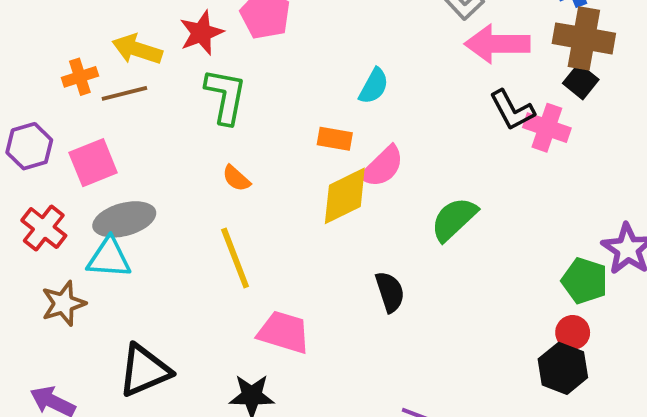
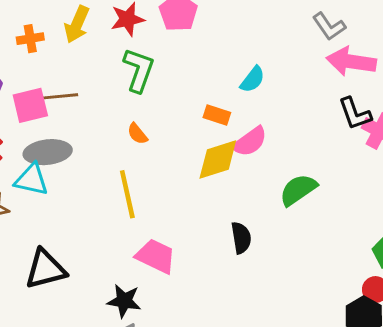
yellow arrow: (137, 49) -> (77, 24), turned -93
brown line: (124, 93) -> (60, 96), moved

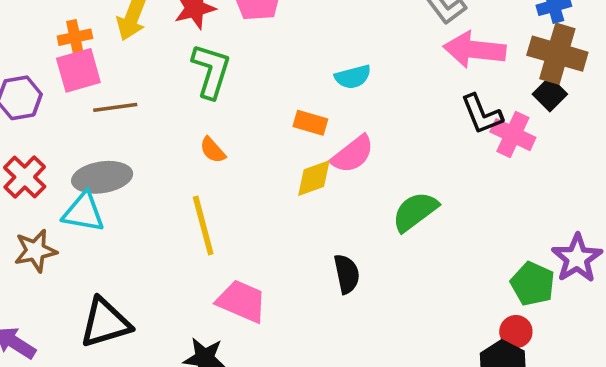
cyan semicircle: (253, 79) -> (353, 77), turned 40
pink square: (30, 105) -> (78, 70), moved
yellow diamond: (218, 160) -> (314, 178), size x0.7

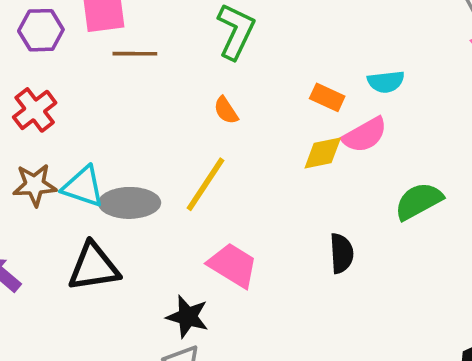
cyan semicircle: (353, 77) -> (386, 82), moved
gray ellipse: (102, 177) -> (130, 203), moved
cyan triangle: (84, 212) -> (83, 187), moved
yellow line: (203, 226) -> (205, 184), turned 40

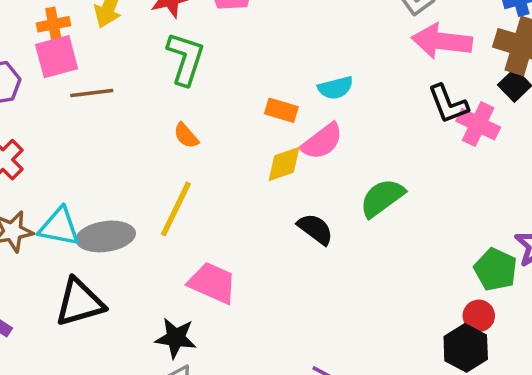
black semicircle: (341, 253) -> (315, 229), moved, turned -42

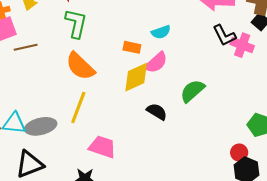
orange semicircle: (186, 136) -> (80, 66), size x2.0
yellow diamond: (284, 164) -> (136, 77), size x1.4
red circle: (479, 316) -> (239, 153), moved

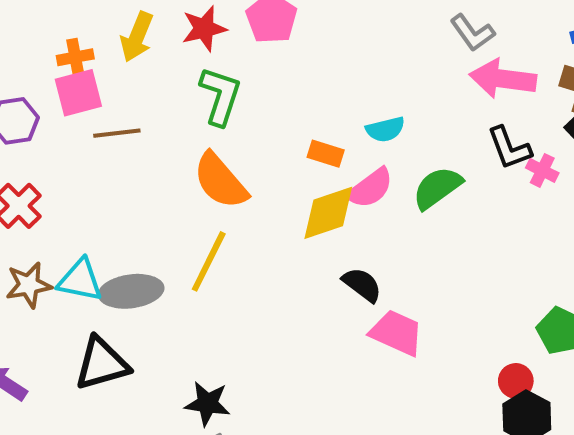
pink cross: (242, 45) -> (542, 170), size x0.7
green semicircle: (192, 91) -> (437, 188), moved
pink trapezoid: (102, 147) -> (397, 333), moved

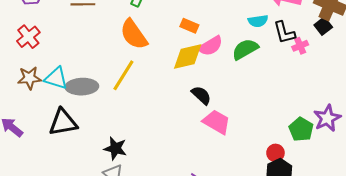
cyan semicircle: (385, 129) -> (258, 21), moved
pink cross: (542, 170) -> (300, 46), turned 35

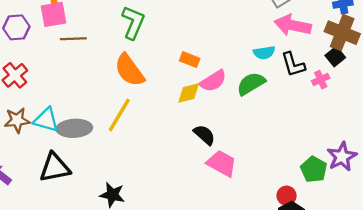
pink cross: (300, 46) -> (321, 80), moved
yellow diamond: (188, 56) -> (189, 93), size x0.7

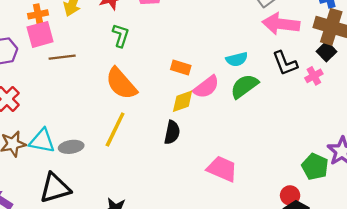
green L-shape: (133, 23) -> (121, 35), size x0.7
cyan semicircle: (264, 53) -> (237, 59), moved
gray ellipse: (74, 128) -> (71, 147), size x0.7
black semicircle: (204, 135) -> (172, 132), moved, turned 65

